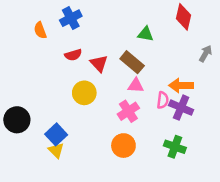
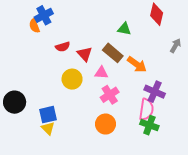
blue cross: (71, 18) -> (44, 15), moved
pink triangle: (136, 85) -> (101, 73), moved
orange arrow: (181, 85) -> (137, 64), moved, turned -144
pink semicircle: (163, 100) -> (146, 109), moved, size x1.5
blue square: (56, 134) -> (48, 115), turned 30

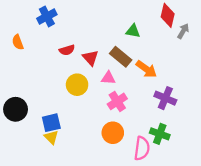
orange semicircle: (34, 26) -> (18, 42), moved
gray arrow: (176, 46) -> (183, 31), moved
pink semicircle: (146, 109) -> (142, 148), moved

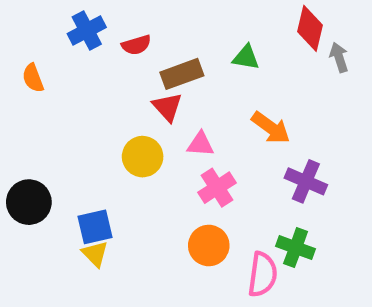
gray arrow: (183, 31) -> (339, 57), turned -48
red semicircle: (67, 50) -> (136, 45), moved
brown rectangle: (121, 57) -> (182, 74), moved, turned -60

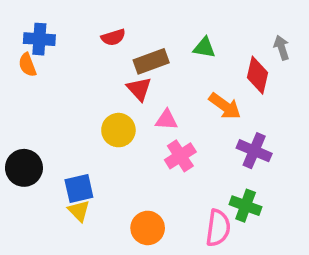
red diamond: (310, 28) -> (258, 75), moved
blue cross: (87, 30) -> (39, 39), moved, turned 32
orange circle: (209, 246) -> (148, 228), moved

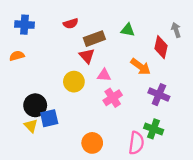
orange semicircle: (27, 65) -> (17, 56), moved, turned 96
black circle: (24, 168) -> (35, 105), moved
yellow triangle: (79, 211) -> (31, 126), moved

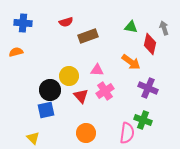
green triangle: (128, 30) -> (131, 27), moved
red triangle: (87, 56) -> (81, 96), moved
black circle: (35, 105) -> (50, 90), moved
yellow triangle: (31, 126) -> (33, 138), moved

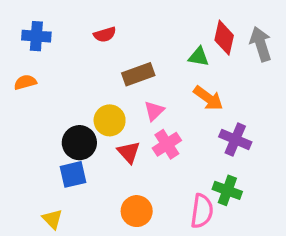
green triangle: (131, 27) -> (199, 57), moved
gray arrow: (164, 28) -> (261, 44), size x1.5
brown rectangle: (88, 36) -> (138, 74), moved
red diamond: (150, 44) -> (224, 38), moved
pink triangle: (97, 70) -> (154, 111), turned -48

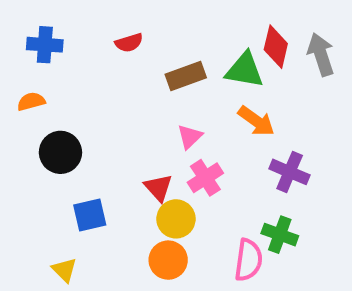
green triangle: (199, 57) -> (245, 70), size x1.5
brown rectangle: (138, 74) -> (186, 76), moved
yellow circle: (110, 120) -> (176, 219), moved
black circle: (79, 143) -> (60, 152), moved

